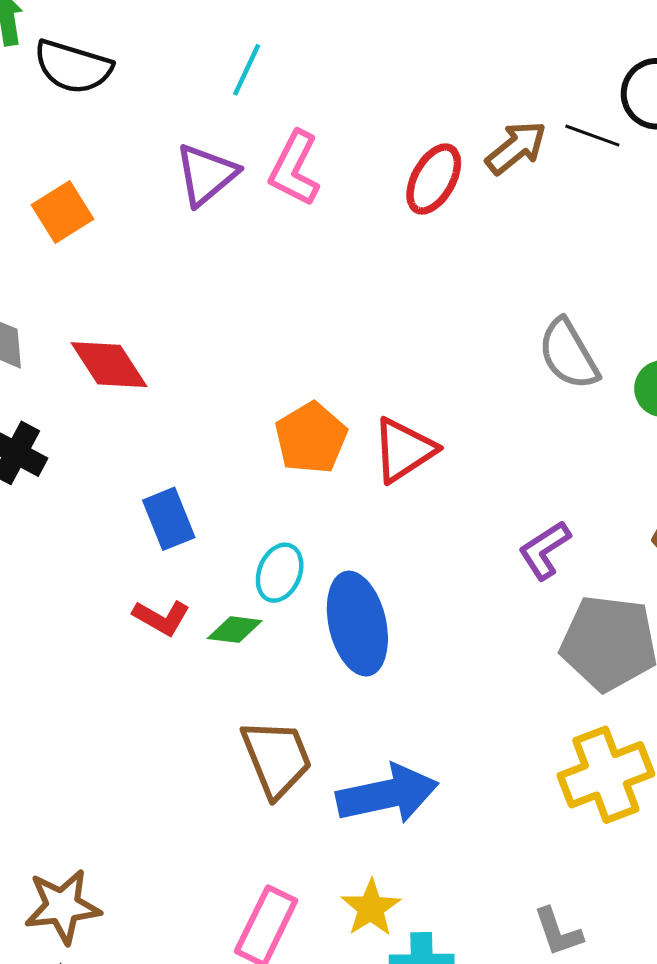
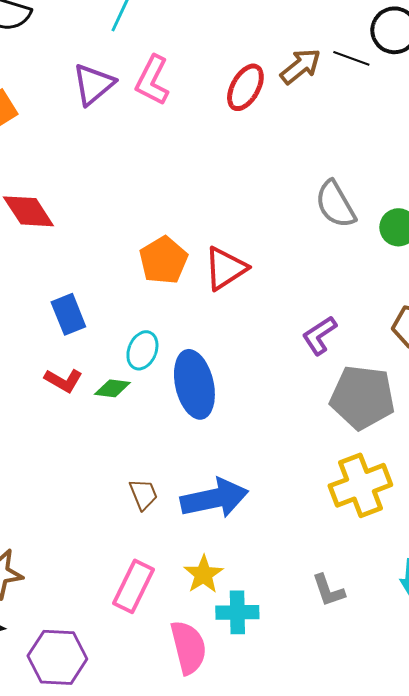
brown trapezoid: (277, 758) -> (143, 494), moved, size x0.6

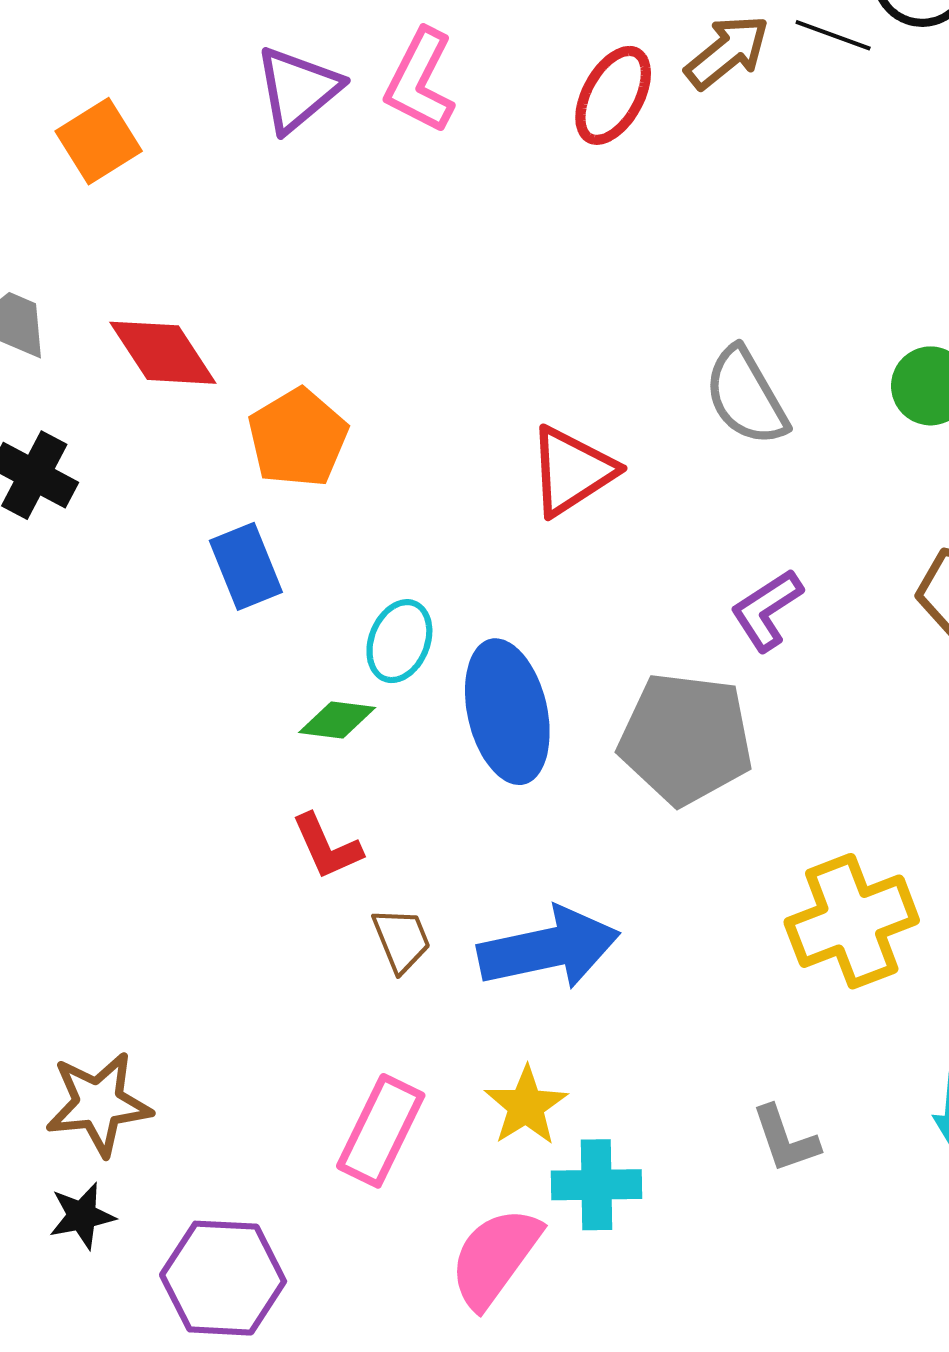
gray semicircle: (335, 204) -> (746, 396), moved
orange pentagon: (163, 260) -> (298, 438), moved
red L-shape: (63, 380) -> (327, 847), moved, turned 36
gray pentagon: (362, 397) -> (686, 739), moved
pink semicircle: (188, 647) -> (495, 1257), turned -130

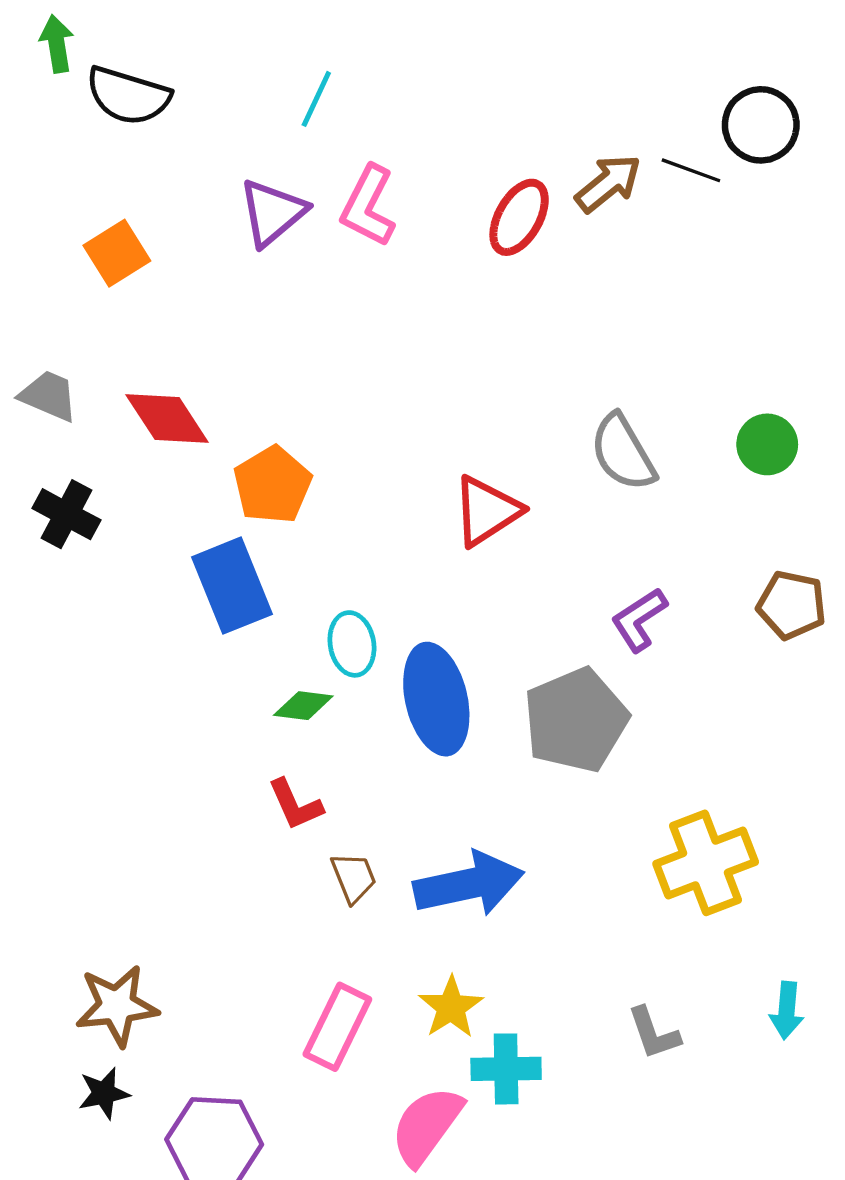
blue rectangle: (246, 566) -> (232, 586), size x1.4
cyan ellipse: (399, 641) -> (352, 644), turned -32
gray pentagon: (686, 739) -> (576, 720), turned -30

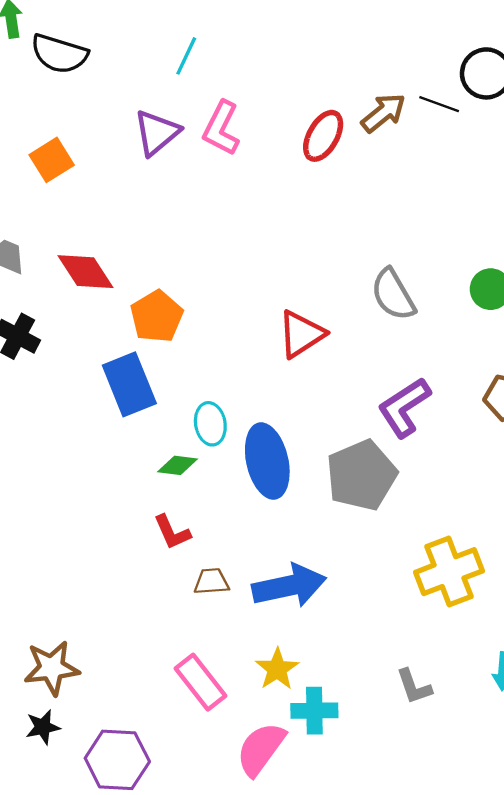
purple L-shape: (639, 620) -> (404, 407), size x1.4
brown trapezoid: (354, 877) -> (211, 581), turned -72
pink rectangle: (337, 1027) -> (200, 682), turned -64

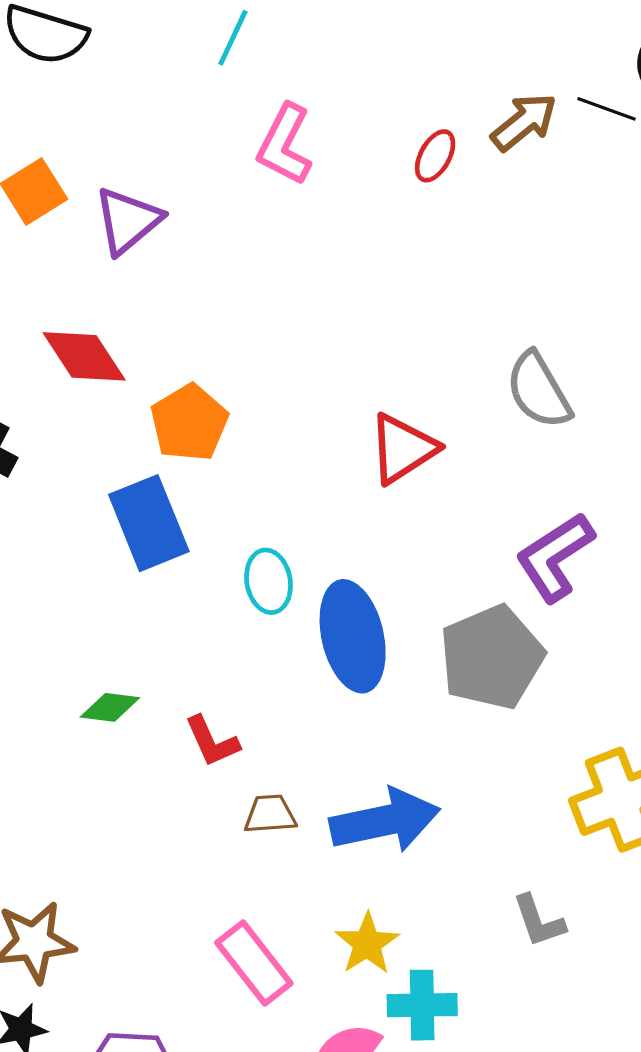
purple triangle: (157, 133) -> (128, 221), moved
red ellipse: (323, 136) -> (435, 156), size x0.7
green diamond: (177, 465) -> (110, 707), moved
gray L-shape: (414, 687) -> (539, 921), moved

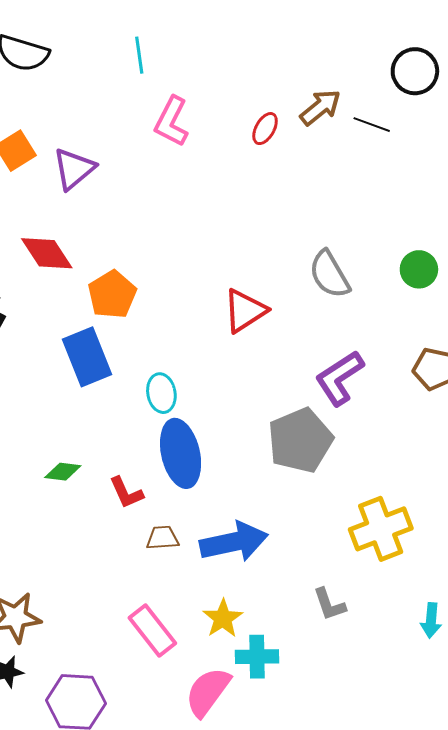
cyan line: (233, 38) -> (139, 55), turned -33
black line: (607, 109) -> (372, 125), moved
blue ellipse: (353, 636) -> (181, 453), moved

